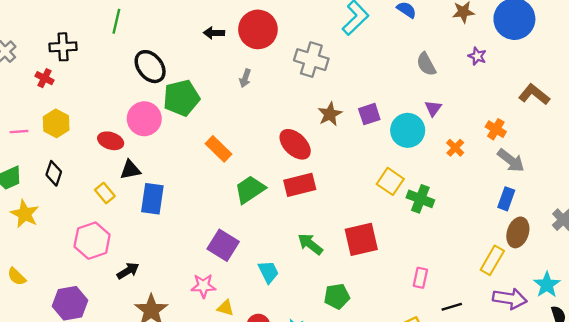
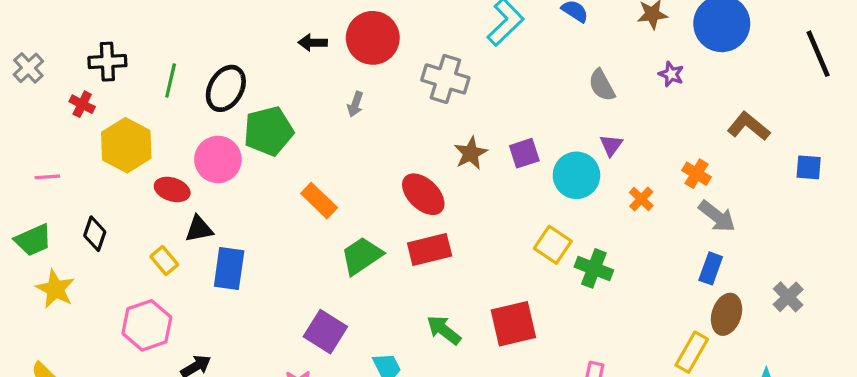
green line: (116, 21) -> (171, 81), moved
black ellipse: (150, 67) -> (226, 88), turned 68
yellow hexagon: (56, 123) -> (126, 145), moved, size x1.4

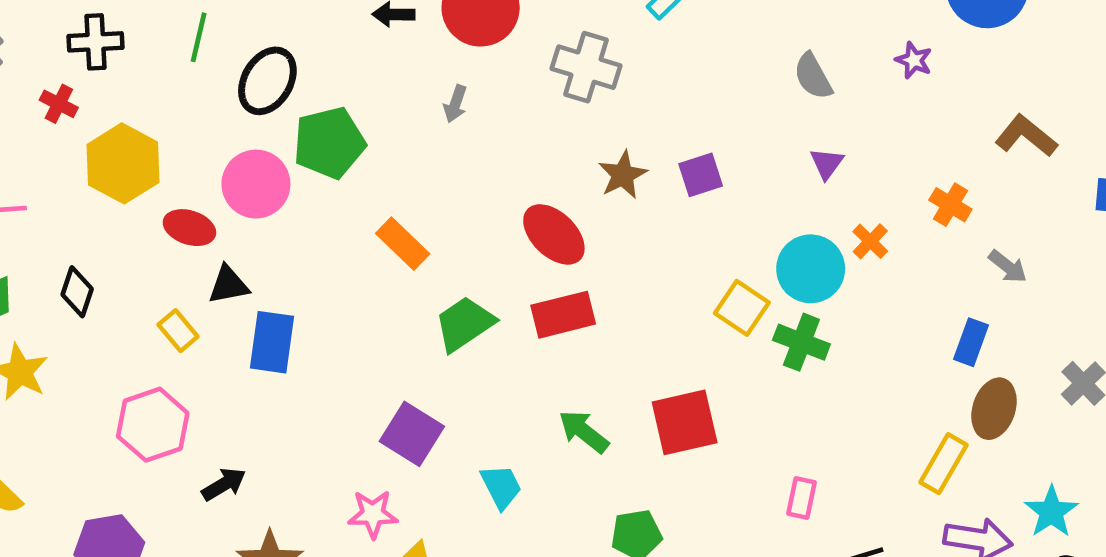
green line: (171, 81) -> (199, 37), moved
cyan circle: (576, 175) -> (811, 269), moved
gray arrow: (717, 216) -> (1008, 267), moved, size x0.7

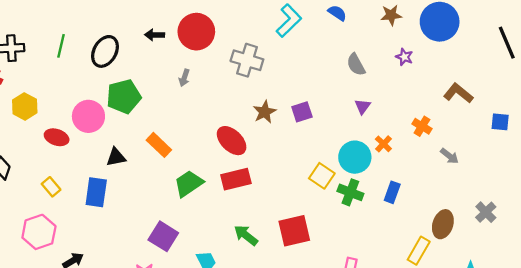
black ellipse: (267, 81) -> (105, 51), moved
yellow hexagon: (123, 163) -> (25, 106), size x0.7
black triangle: (228, 285) -> (116, 157), moved
blue rectangle: (971, 342) -> (392, 192), moved

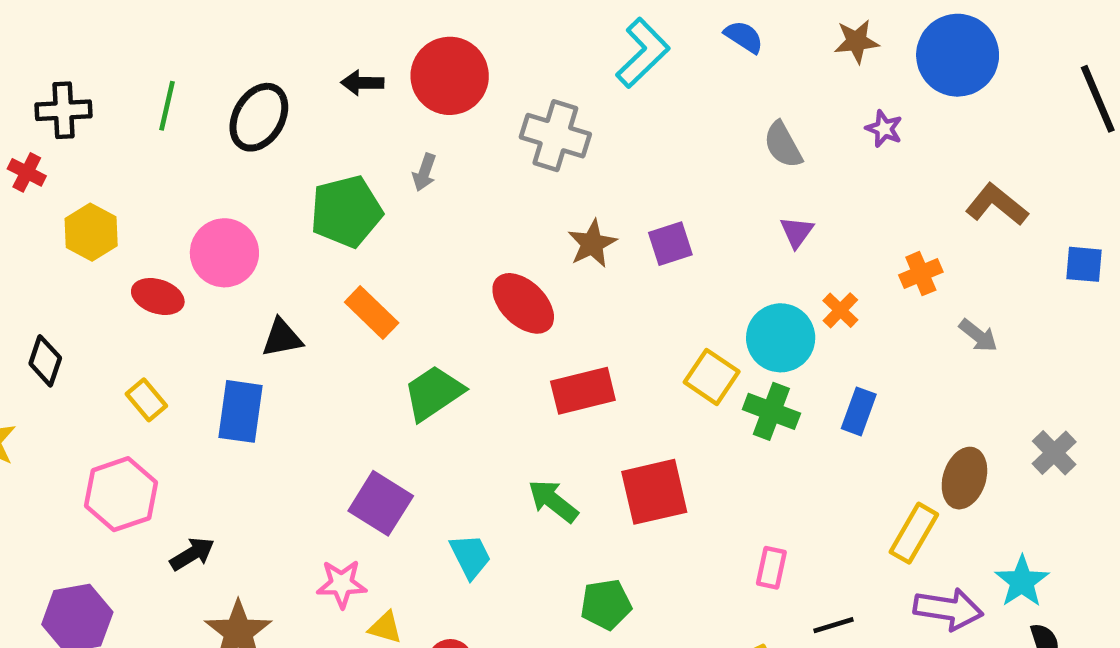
green pentagon: (124, 97) -> (346, 211), moved
orange cross: (422, 126) -> (921, 274), turned 36
red rectangle: (236, 179) -> (583, 391), moved

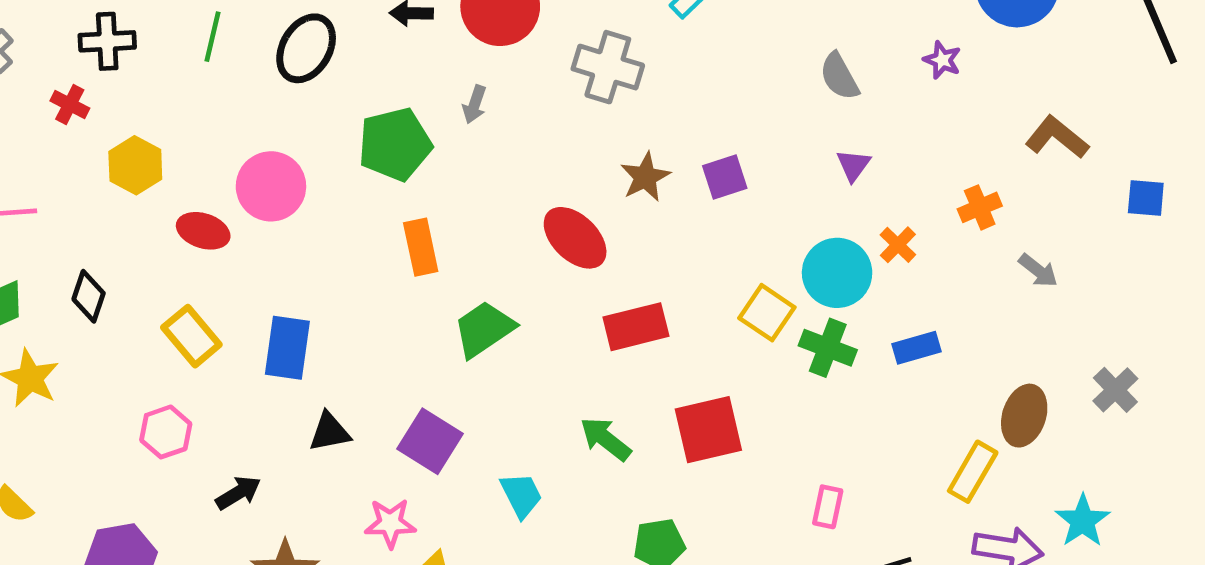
orange rectangle: (372, 313) -> (421, 247), turned 34
black triangle: (282, 338) -> (329, 432), moved
yellow rectangle: (146, 400) -> (191, 336), size x1.4
blue rectangle: (859, 411) -> (917, 348), turned 54
pink hexagon: (121, 494) -> (166, 432), size x0.7

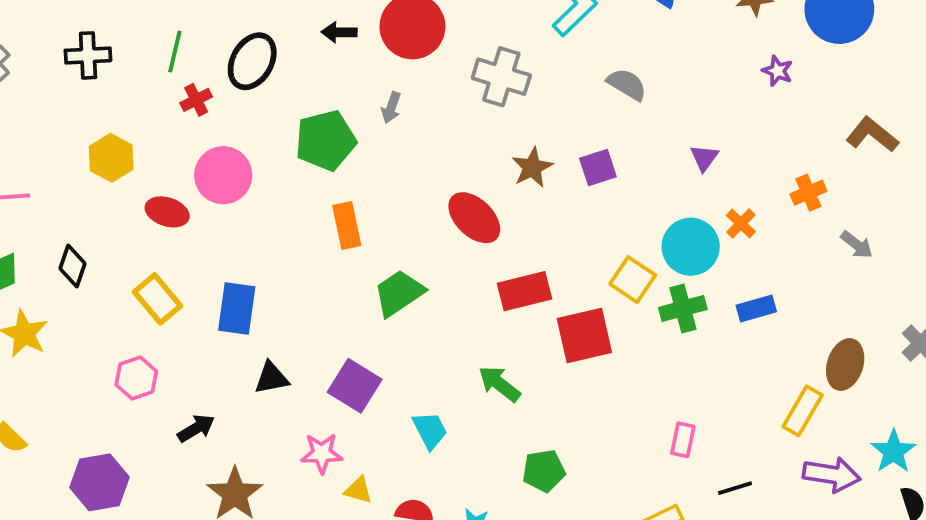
gray semicircle: (839, 76) -> (627, 84), moved, turned 150
red cross: (70, 104) -> (196, 100), moved, turned 36
green cross: (828, 348) -> (683, 308), turned -36
red square: (708, 430) -> (584, 336), moved

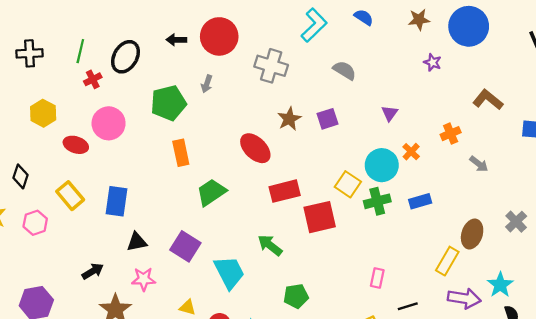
pink hexagon: (136, 378) -> (35, 223), moved
cyan trapezoid: (430, 430) -> (229, 272), size x1.5
pink star: (322, 453) -> (144, 279), moved

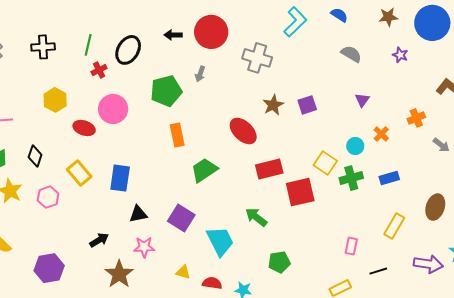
gray semicircle: (344, 70) -> (351, 54), moved
cyan circle: (382, 165) -> (355, 146), size x0.6
yellow rectangle: (447, 261) -> (394, 226), moved

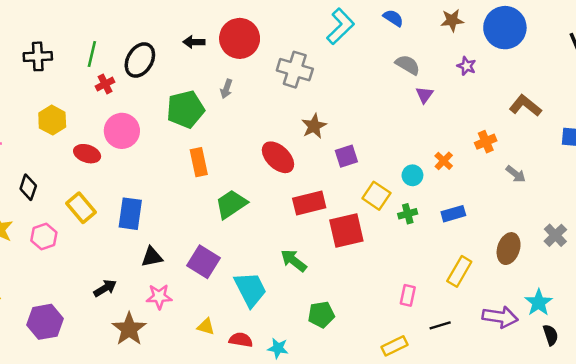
purple triangle: (362, 100) -> (424, 95), moved
purple square: (307, 105) -> (346, 156), moved
green cross: (351, 178) -> (408, 214), size x0.7

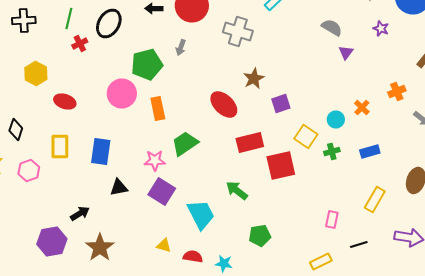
pink circle: (122, 131) -> (122, 94), moved
yellow rectangle: (81, 208) -> (60, 146), turned 40
pink star: (159, 297) -> (155, 160), moved
purple hexagon: (45, 322) -> (52, 242), moved

